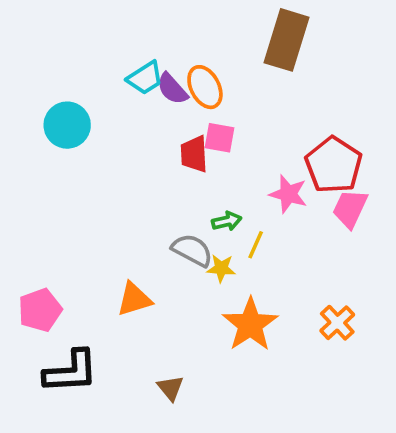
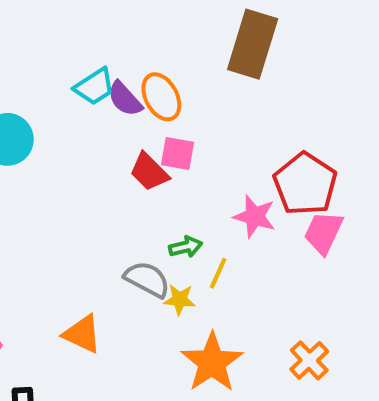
red trapezoid: (194, 154) -> (149, 172), turned -42
orange triangle: (134, 299) -> (82, 334), turned 42

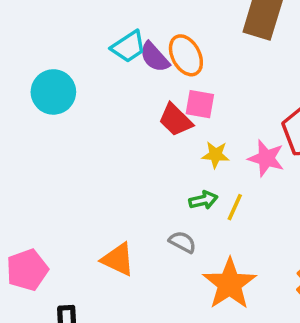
green arrow: (186, 247) -> (203, 200), moved
gray semicircle: (147, 279) -> (182, 242), moved, size x0.7
yellow star: (180, 300) -> (216, 155), moved

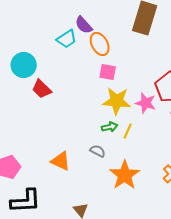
purple semicircle: (155, 57) -> (84, 25), moved
red trapezoid: (175, 120) -> (42, 89), moved
yellow star: (216, 155) -> (117, 101), size x1.8

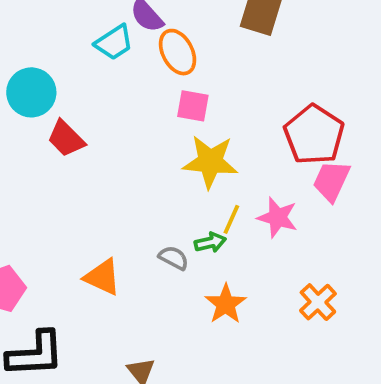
pink star: (146, 103) -> (278, 217), moved
green arrow: (110, 127) -> (210, 242), moved
orange star: (125, 175) -> (226, 304), size x0.7

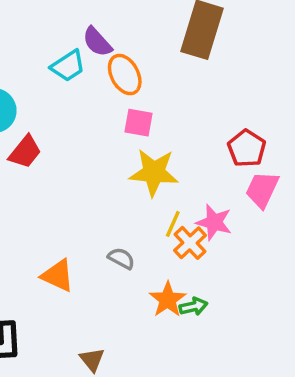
red pentagon: (314, 135) -> (247, 148), size x0.7
red trapezoid: (66, 139) -> (25, 152), turned -96
green arrow: (210, 242) -> (193, 306), moved
orange cross: (318, 302) -> (190, 243), moved

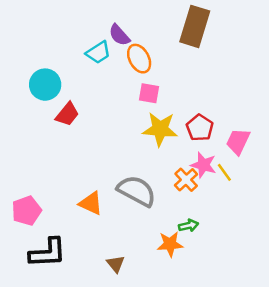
red pentagon: (247, 148) -> (200, 128), moved
yellow line: (173, 224) -> (224, 172), moved, turned -60
gray semicircle: (121, 258) -> (137, 191), size x2.0
orange star: (168, 300) -> (170, 244), moved, turned 30

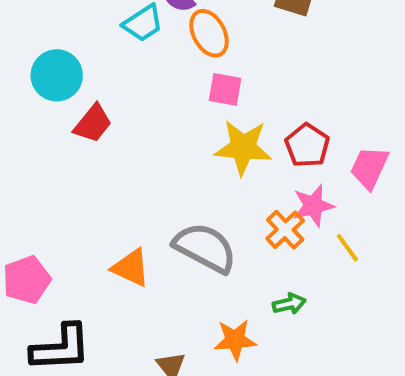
pink star: (203, 165) -> (313, 206), turned -30
yellow line: (224, 172) -> (347, 248), moved
orange star: (170, 244) -> (235, 340), moved

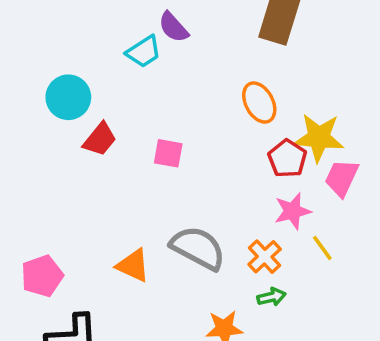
orange ellipse: (209, 33) -> (259, 103), moved
pink square: (225, 89) -> (168, 153), moved
yellow star: (243, 147) -> (319, 138), moved
orange cross: (285, 230) -> (265, 257), moved

